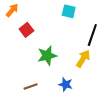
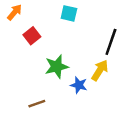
cyan square: (69, 11) -> (69, 13), moved
blue star: (66, 84) -> (79, 85), moved

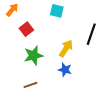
green star: (57, 67) -> (33, 56), moved
yellow arrow: (100, 70) -> (66, 48), moved

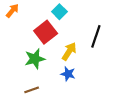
cyan square: (57, 11) -> (59, 12), turned 32
red square: (26, 29) -> (46, 32), moved, size x1.5

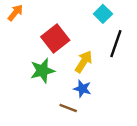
cyan square: (59, 12) -> (103, 14), moved
brown line: (32, 90) -> (68, 108), moved, turned 40

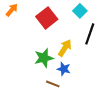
red square: (55, 38) -> (47, 18), moved
green star: (42, 71) -> (44, 58), moved

